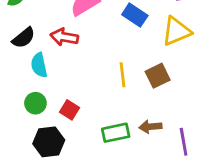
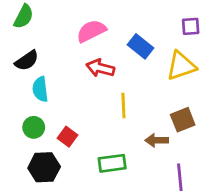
red arrow: (64, 37) -> (100, 68), moved
brown square: (158, 76) -> (183, 120), moved
brown arrow: (150, 127) -> (157, 140), moved

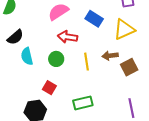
green circle: (34, 127) -> (56, 59), moved
brown arrow: (157, 140) -> (110, 56), moved

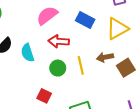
cyan semicircle: (27, 56) -> (28, 53), moved
green circle: (56, 59) -> (58, 68), moved

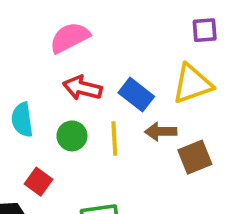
blue rectangle: (85, 20) -> (136, 95), moved
cyan semicircle: (28, 53) -> (22, 120), moved

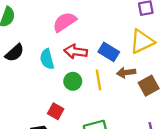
cyan semicircle: (22, 120) -> (47, 59), moved

